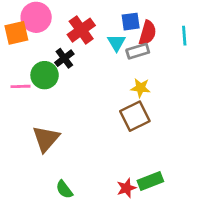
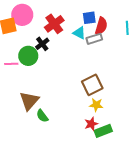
cyan triangle: (117, 43) -> (79, 33), turned -32
yellow star: (141, 88) -> (96, 105), moved
red star: (126, 188) -> (91, 124), moved
green semicircle: (64, 189) -> (42, 116), moved

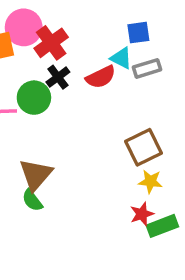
red cross: (54, 24) -> (51, 43), moved
red semicircle: (101, 26) -> (101, 77), moved, turned 48
green semicircle: (42, 116) -> (32, 200), moved

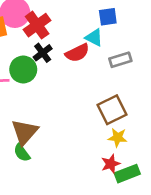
gray rectangle: (147, 68) -> (120, 60), moved

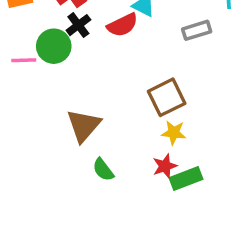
gray rectangle: (120, 60) -> (197, 30), moved
brown triangle: (25, 132) -> (84, 126), moved
green semicircle: (22, 153) -> (103, 170), moved

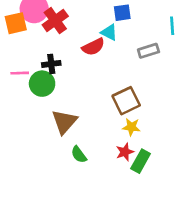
black cross: (78, 25) -> (51, 64), moved, turned 30
green circle: (54, 46) -> (42, 84), moved
green rectangle: (186, 178) -> (141, 161), turned -40

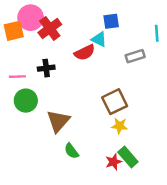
green circle: (42, 84) -> (26, 101), moved
red star: (125, 152) -> (113, 162), moved
green rectangle: (141, 161) -> (128, 157), turned -70

